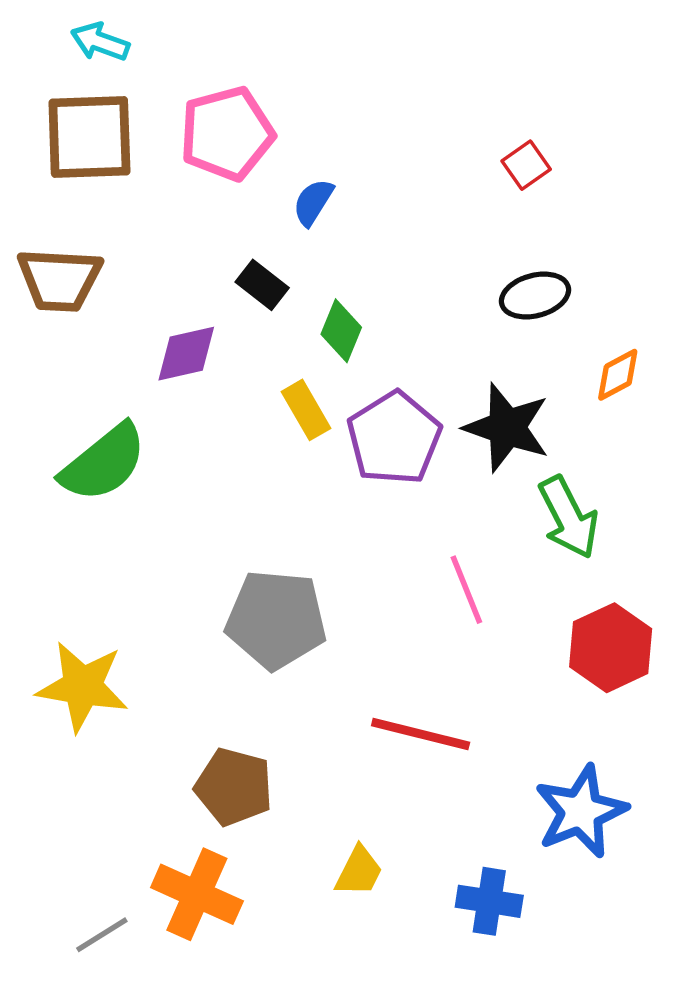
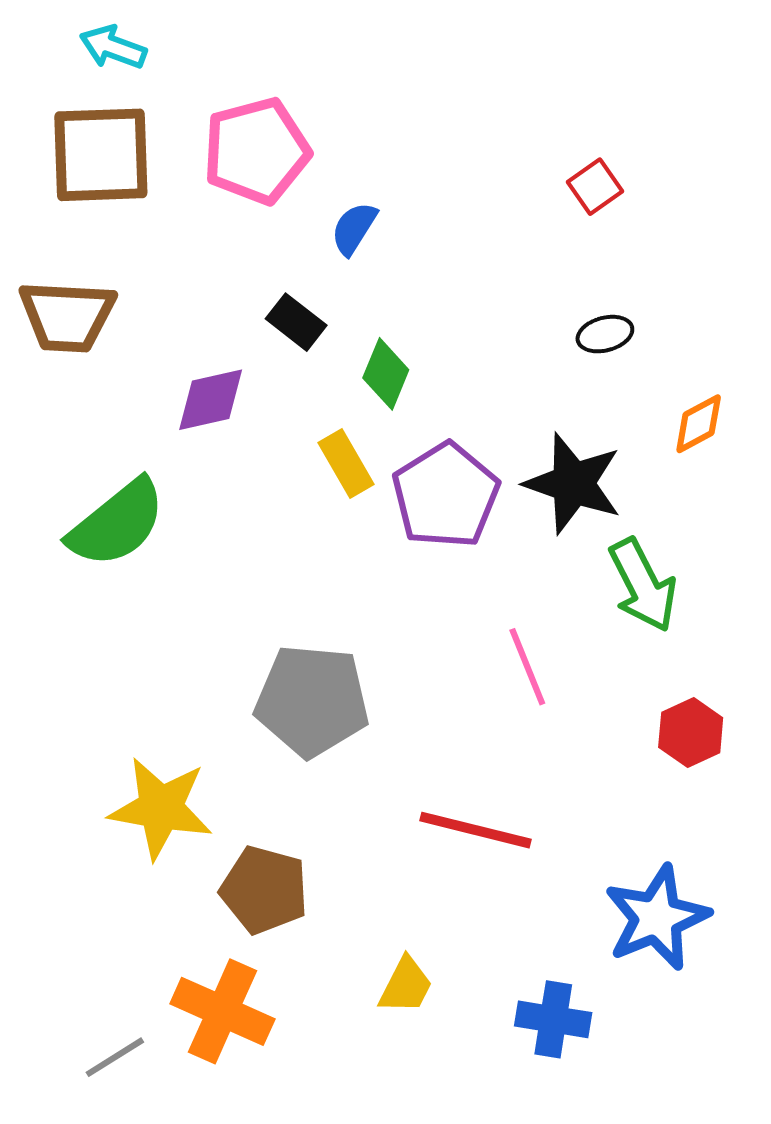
black ellipse: (535, 296) -> (605, 334), size x0.7
red hexagon: (611, 648) -> (691, 732), size x0.7
yellow star: (82, 686) -> (161, 808), moved

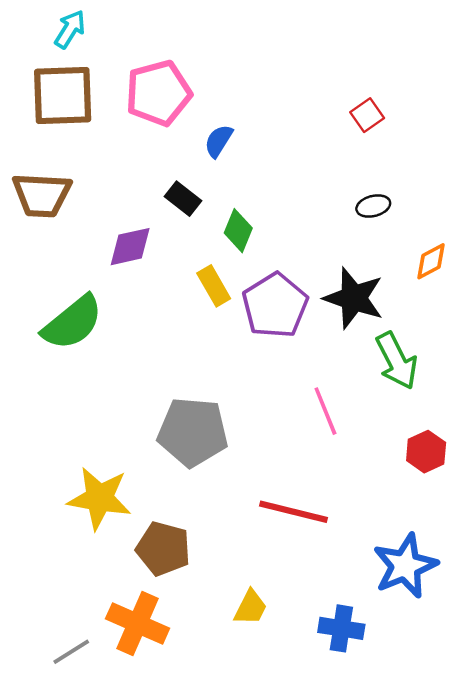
cyan arrow: (113, 47) -> (70, 29), turned 102

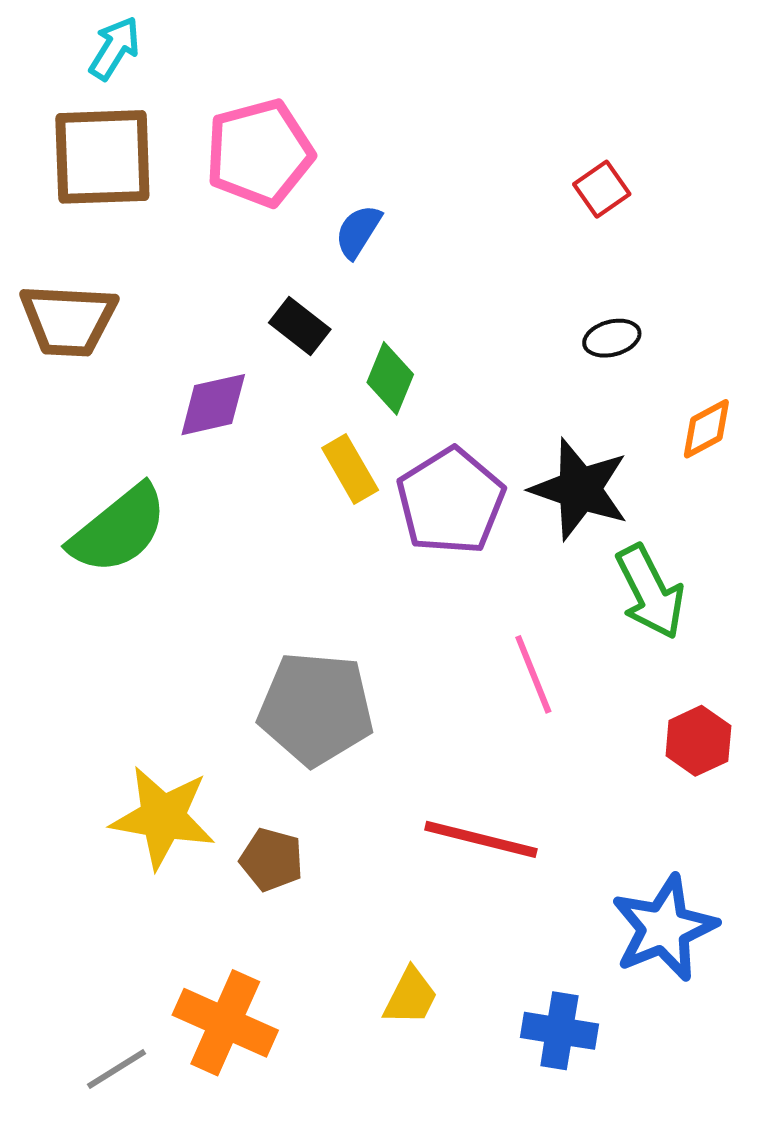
brown pentagon: (163, 549) -> (272, 860), moved, size x0.7

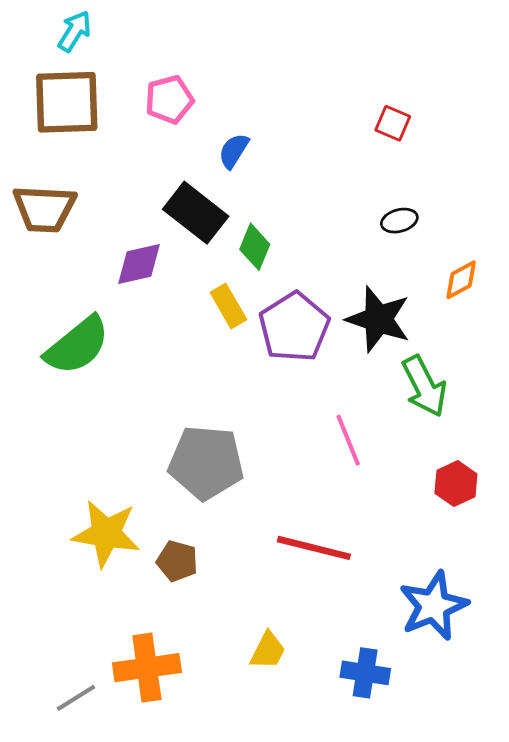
pink pentagon: (259, 153) -> (169, 100), size x0.7
red square: (602, 189) -> (393, 123), turned -32
black rectangle: (300, 326) -> (196, 213), size x1.6
orange cross: (225, 1023) -> (147, 668), turned -32

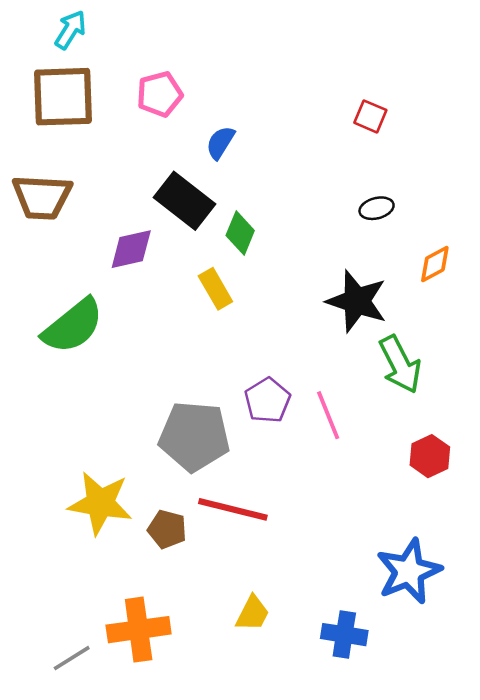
purple pentagon: (294, 327) -> (267, 400), moved, size x0.7
red line: (314, 548) -> (233, 509), moved

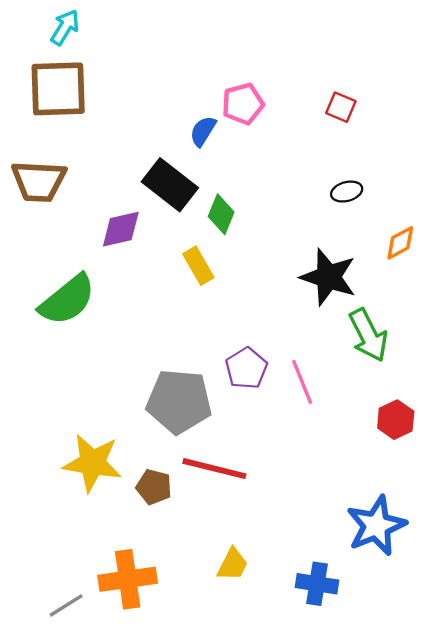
pink pentagon: (160, 94) -> (243, 104), moved

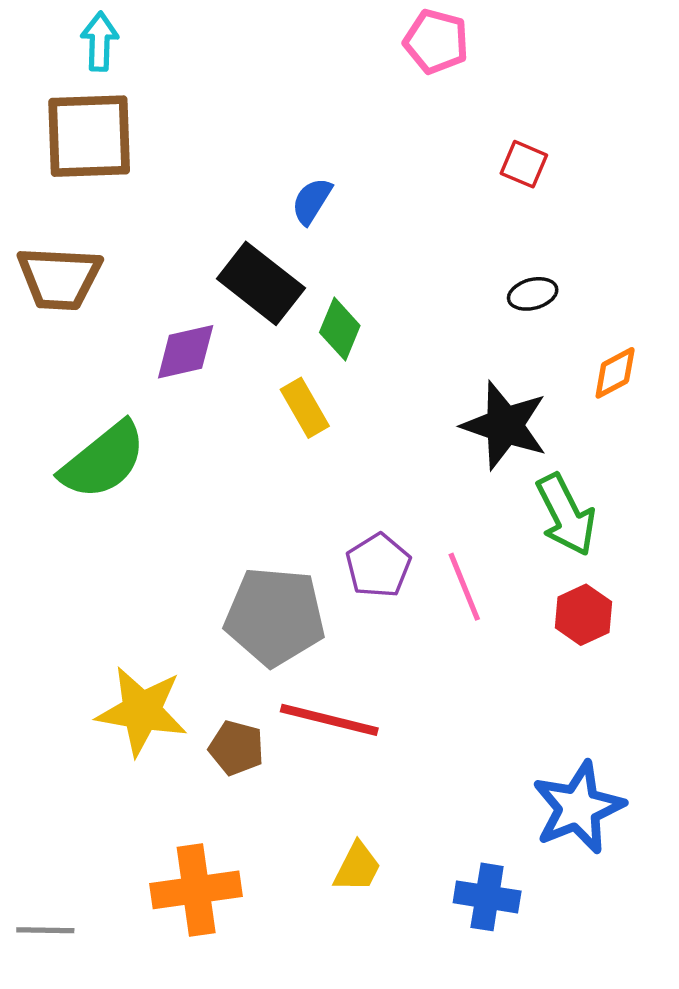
cyan arrow: (65, 27) -> (100, 41), turned -30
pink pentagon: (243, 104) -> (436, 41), moved, turned 30
red hexagon: (396, 420) -> (583, 615), moved
gray line: (66, 605) -> (45, 930), moved, turned 33

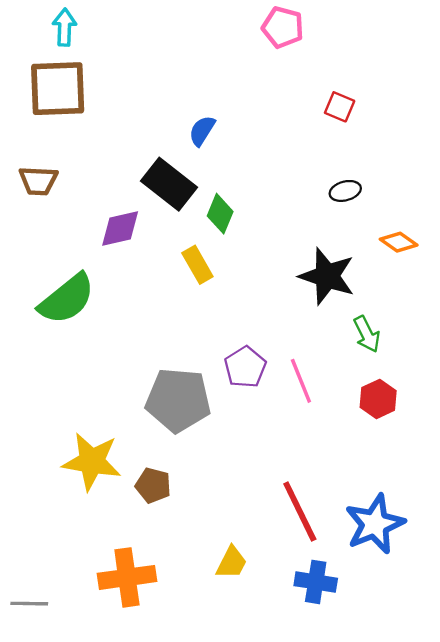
brown trapezoid: (59, 278) -> (38, 181), size x0.7
orange diamond: (615, 373) -> (399, 242), turned 63
green arrow: (566, 515) -> (367, 334), size x0.7
red line: (329, 720) -> (300, 511), moved, turned 50

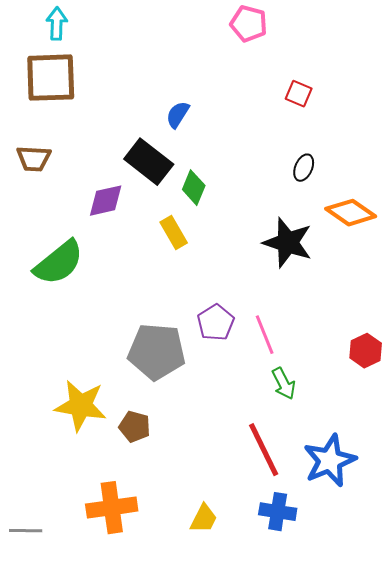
black ellipse: (345, 191) -> (304, 168), turned -52
orange diamond: (399, 242) -> (351, 213), size x1.5
green arrow: (367, 334) -> (284, 384), moved
red hexagon: (378, 399) -> (366, 351), moved
yellow trapezoid: (232, 563) -> (204, 519), moved

